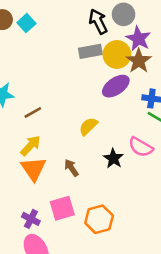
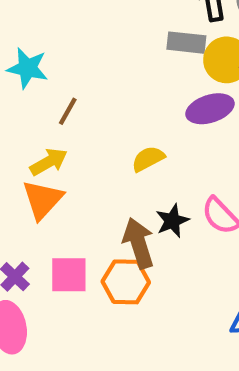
brown line: (33, 113) -> (68, 111), turned -48
brown arrow: (71, 168) -> (139, 243), moved, size x1.6
orange hexagon: (99, 219) -> (126, 282), moved

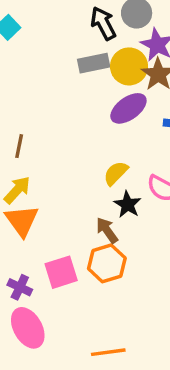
yellow semicircle: (148, 159) -> (116, 173), moved
brown arrow: (139, 243) -> (107, 230), size x0.7

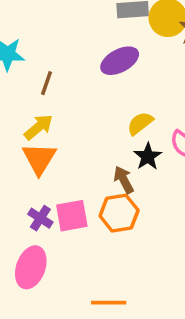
purple ellipse: (128, 108) -> (120, 61), moved
purple cross: (20, 287) -> (40, 218), moved
pink ellipse: (28, 328) -> (31, 267), turned 42

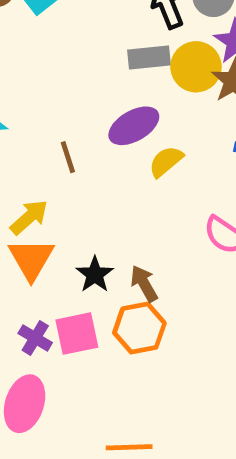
brown line: (47, 83) -> (68, 157), moved, turned -35
yellow semicircle: (140, 123) -> (166, 161), moved
black star: (148, 156) -> (95, 274), moved

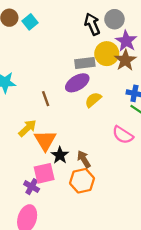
gray rectangle: (149, 58) -> (85, 63), moved
orange triangle: (31, 259) -> (45, 140), moved
pink square: (77, 334) -> (44, 173), moved

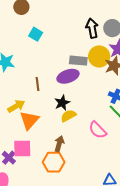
cyan square: (30, 22) -> (36, 34), moved, turned -32
yellow semicircle: (93, 100) -> (68, 116), moved
black star: (60, 155) -> (62, 103), moved
brown arrow: (84, 159) -> (59, 144), turned 35

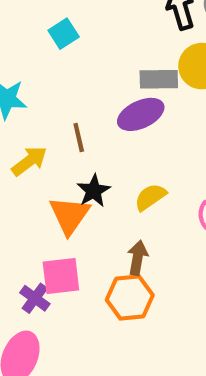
cyan square: (36, 34) -> (64, 34), turned 32
black star: (62, 103) -> (94, 191), moved
yellow arrow: (16, 106) -> (29, 161), moved

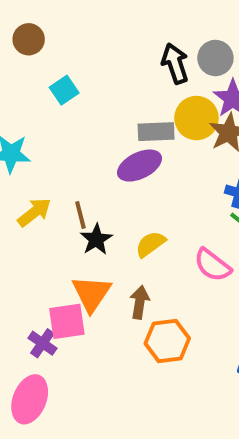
brown line: (79, 137) -> (80, 215), moved
orange triangle: (70, 215) -> (91, 294), moved
orange hexagon: (130, 298) -> (167, 341), moved

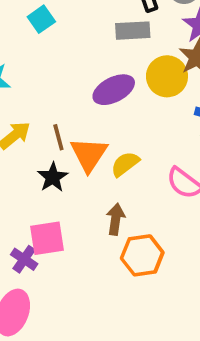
yellow circle: (196, 118) -> (167, 76), moved
gray rectangle: (156, 132) -> (133, 31), moved
black star: (96, 239) -> (53, 177), moved
orange triangle: (91, 294) -> (89, 154), moved

